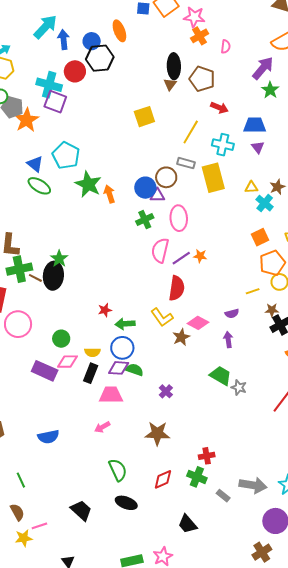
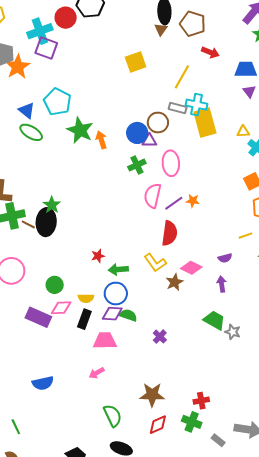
cyan cross: (49, 85) -> (40, 31), turned -35
cyan cross: (223, 145) -> (197, 105), moved
brown star: (157, 433) -> (152, 395), moved

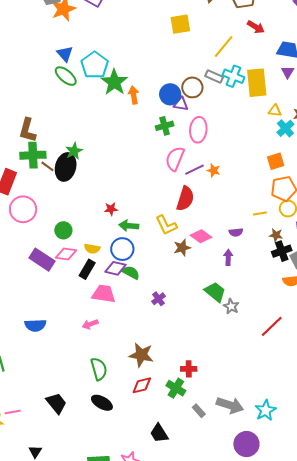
cyan pentagon: (57, 102) -> (95, 65), moved
yellow rectangle: (205, 122) -> (257, 83), moved

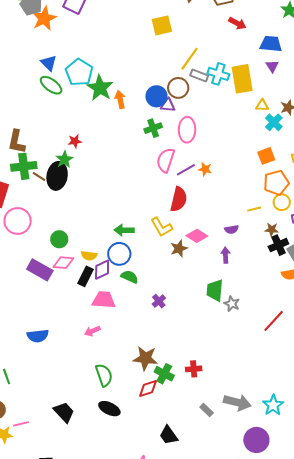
yellow line: (224, 47) -> (189, 59), moved
red star: (111, 209) -> (75, 141), moved
purple diamond: (115, 268) -> (102, 270), moved, turned -35
green trapezoid: (215, 292) -> (215, 290), turned -120
green cross: (176, 388) -> (164, 374), moved

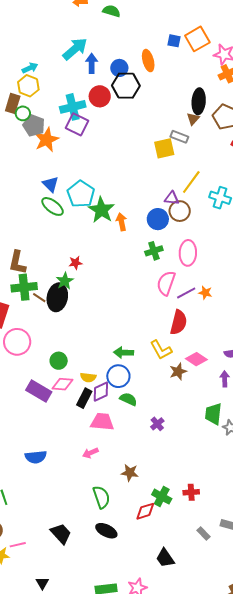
gray rectangle: (199, 76) -> (179, 137), moved
purple triangle: (168, 105) -> (172, 198), moved
brown star: (145, 358) -> (130, 473), moved, size x0.7

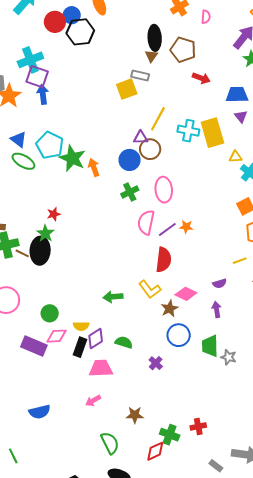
blue arrow: (92, 63) -> (43, 94), moved
red circle: (100, 96) -> (55, 22), moved
blue circle: (118, 376) -> (179, 335), moved

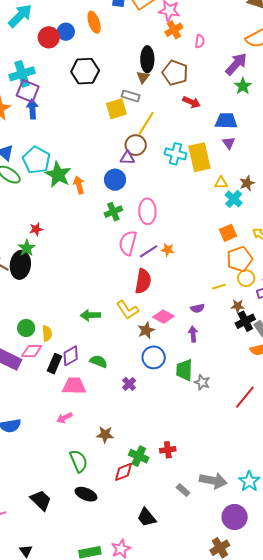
black hexagon: (80, 32) -> (85, 71), moved
yellow line: (158, 119) -> (146, 123), moved
brown circle: (150, 149) -> (136, 145), moved
yellow semicircle: (81, 326) -> (47, 333), moved, turned -98

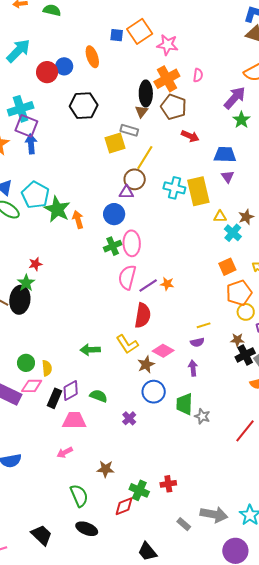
orange cross: (174, 30) -> (167, 79), moved, size x1.4
pink ellipse: (147, 211) -> (132, 243), moved
yellow line: (219, 287) -> (204, 325), moved

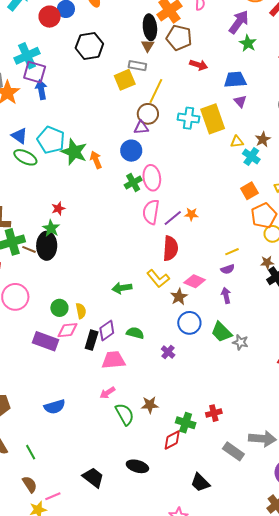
green trapezoid: (184, 404) -> (221, 332), turned -40
green semicircle: (79, 496) -> (125, 414), moved
gray rectangle: (184, 524) -> (233, 451), size x1.5

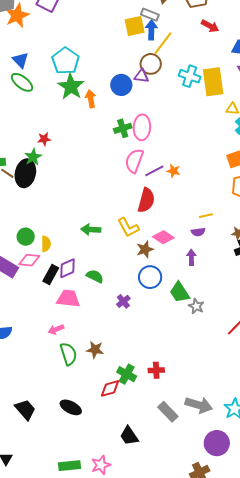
blue arrow: (41, 90) -> (151, 30), moved
cyan pentagon: (51, 140) -> (66, 61), moved
blue circle: (131, 151) -> (121, 85), moved

